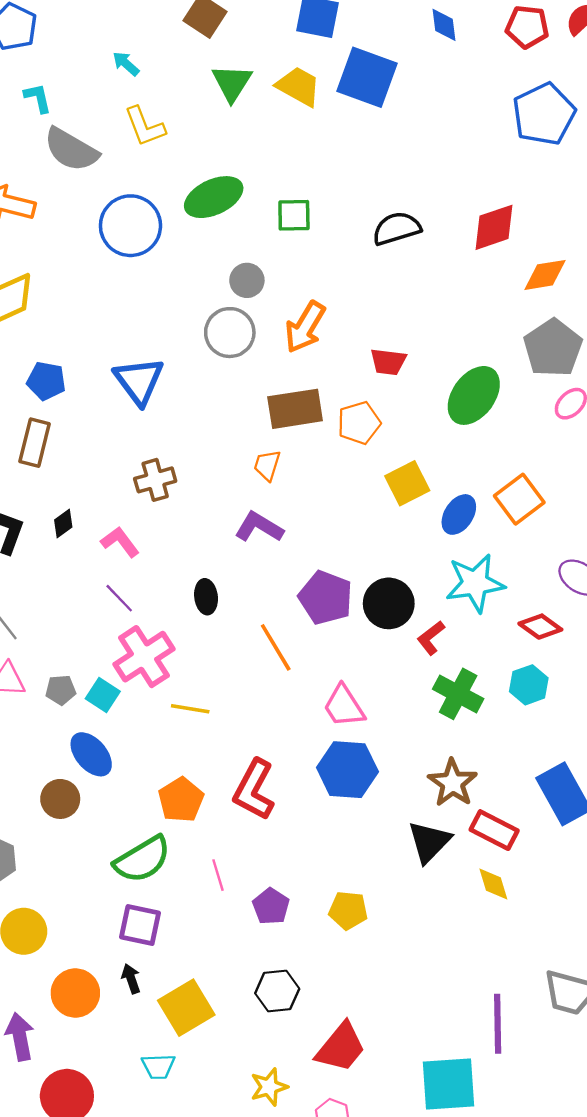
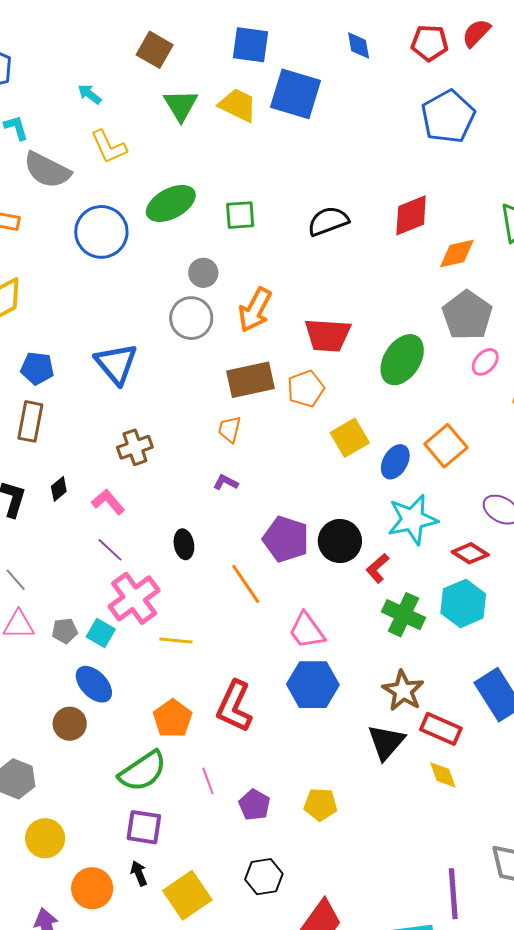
red trapezoid: (388, 362) -> (328, 335), size x1.5
purple L-shape: (259, 527) -> (226, 482), size x0.6
cyan hexagon: (529, 685) -> (463, 603), size x1.4

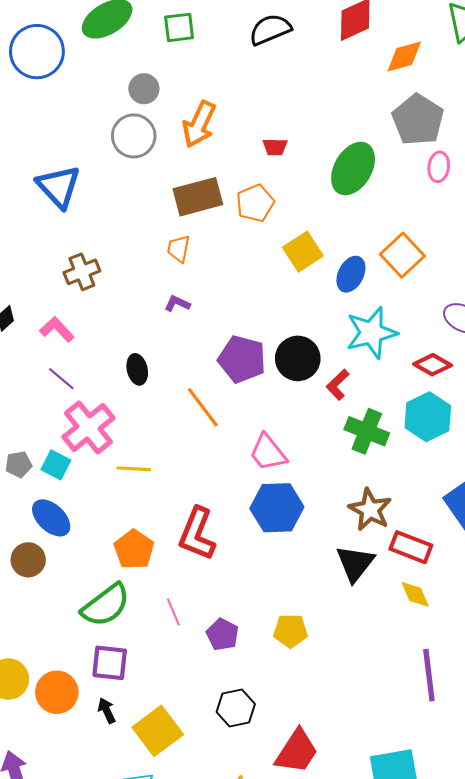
red trapezoid: (328, 335) -> (275, 147), size x0.5
pink ellipse: (485, 362) -> (439, 167), turned -32
orange circle: (92, 888) -> (57, 692), moved
purple line: (453, 894) -> (429, 675), moved

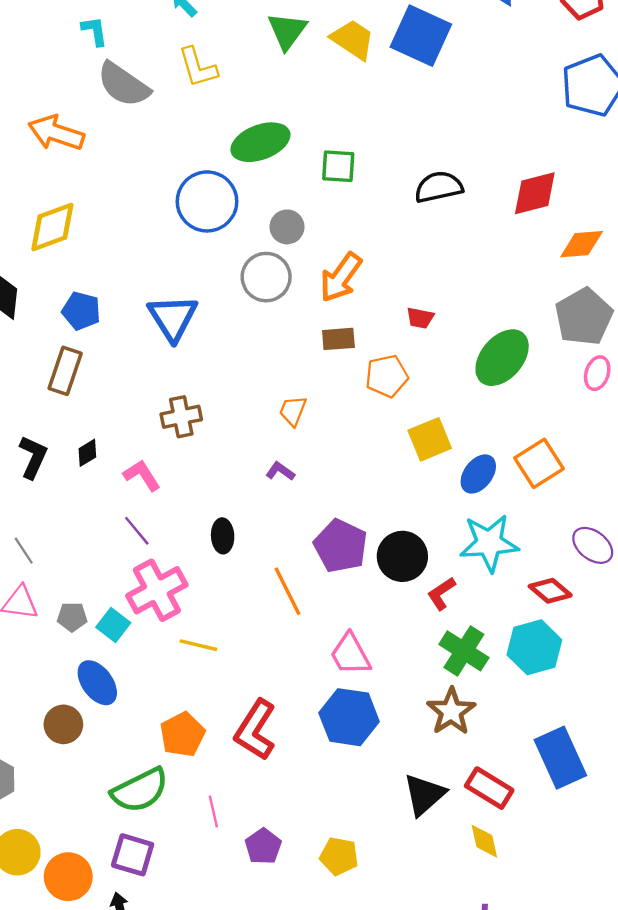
blue circle: (37, 52) -> (207, 201), moved
brown rectangle: (198, 197) -> (338, 339), moved, size x0.6
brown star: (370, 510) -> (451, 711), moved

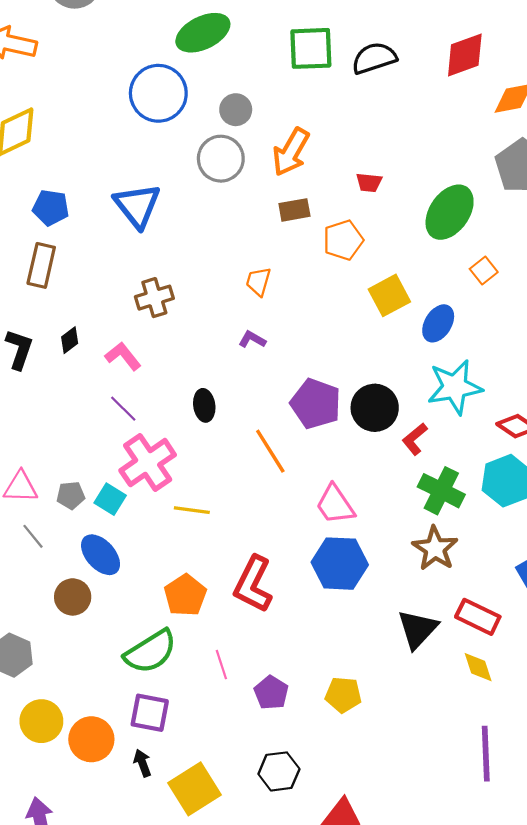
green square: (338, 166) -> (311, 48), moved, size x1.4
orange square: (539, 463) -> (484, 270), moved, size x0.6
gray line: (24, 551) -> (33, 536), moved

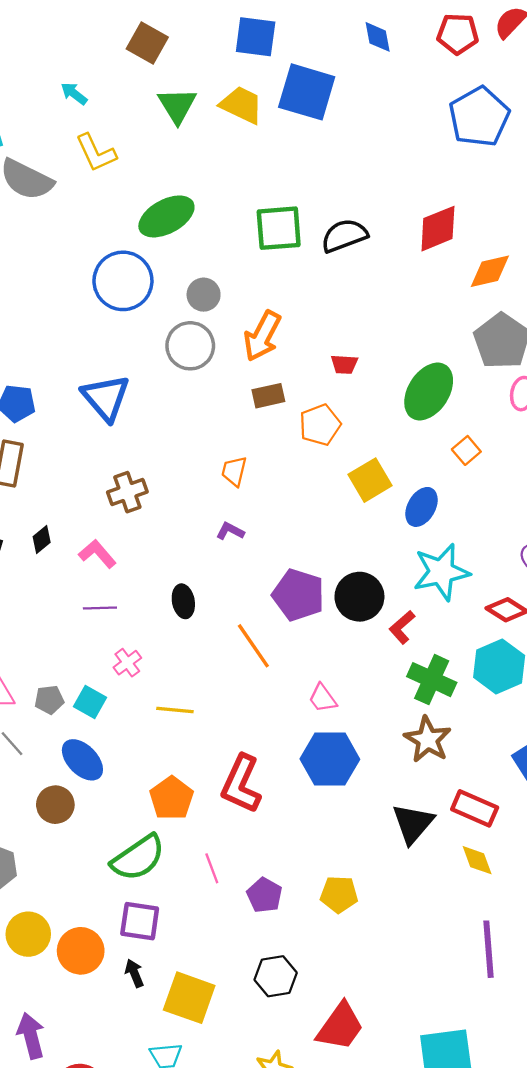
purple line: (123, 409) -> (100, 608), turned -44
pink cross: (148, 463) -> (127, 663), size x0.5
pink trapezoid: (335, 504) -> (323, 698), size x0.7
yellow square: (195, 789) -> (189, 998), turned -36

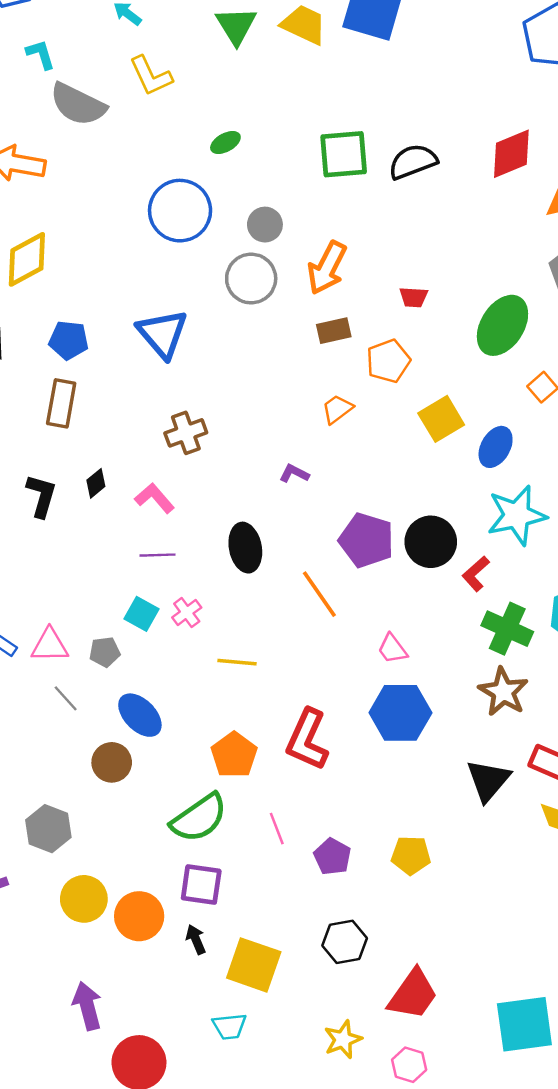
green ellipse: (166, 216) -> (225, 142), size x0.5
orange trapezoid: (234, 471) -> (337, 409), moved, turned 40
black ellipse: (183, 601) -> (245, 548), size x1.4
cyan square: (90, 702) -> (142, 614), moved

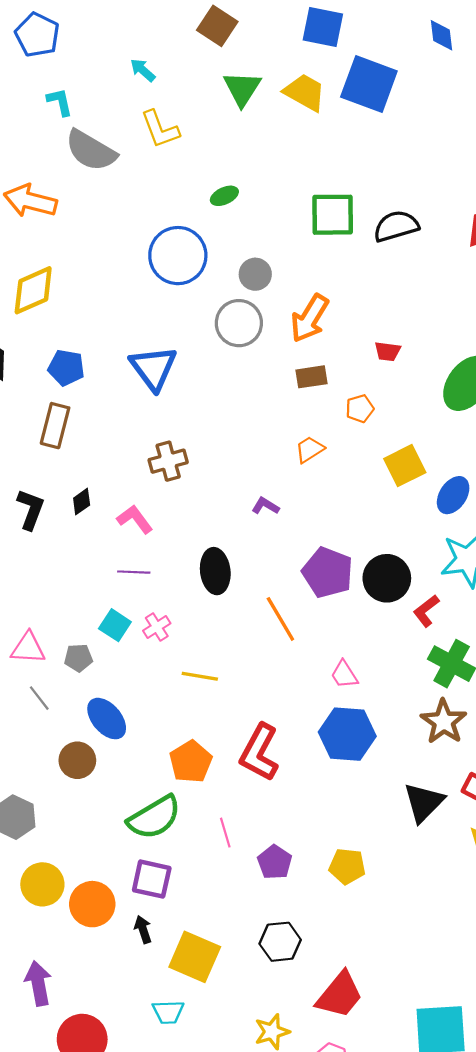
orange pentagon: (388, 361) -> (360, 409), size x0.7

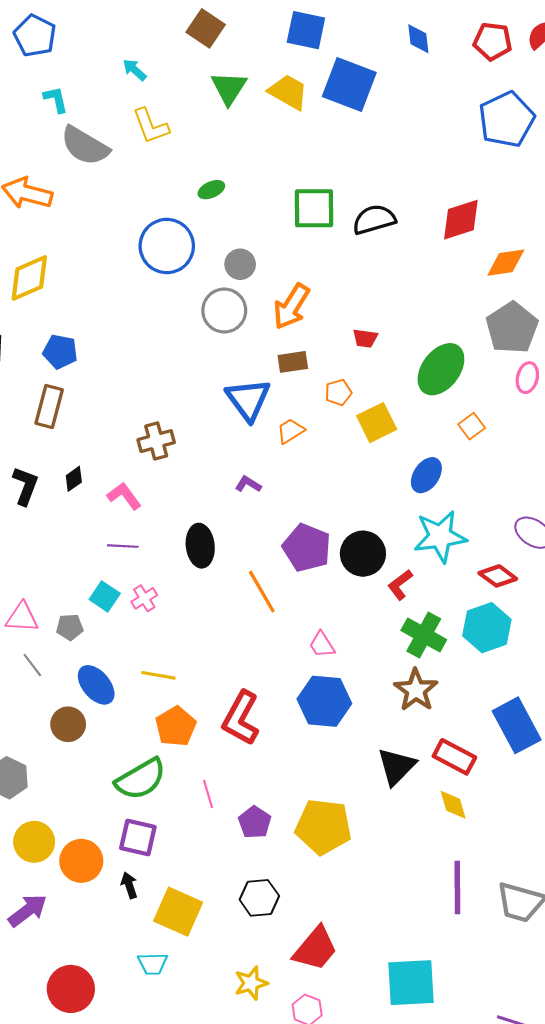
blue triangle: (153, 368) -> (248, 400), moved
yellow square: (405, 466) -> (377, 423), moved
yellow line: (200, 676) -> (158, 675), moved
yellow pentagon: (347, 866) -> (323, 827), size x1.6
purple arrow: (38, 983) -> (28, 911), moved, turned 63

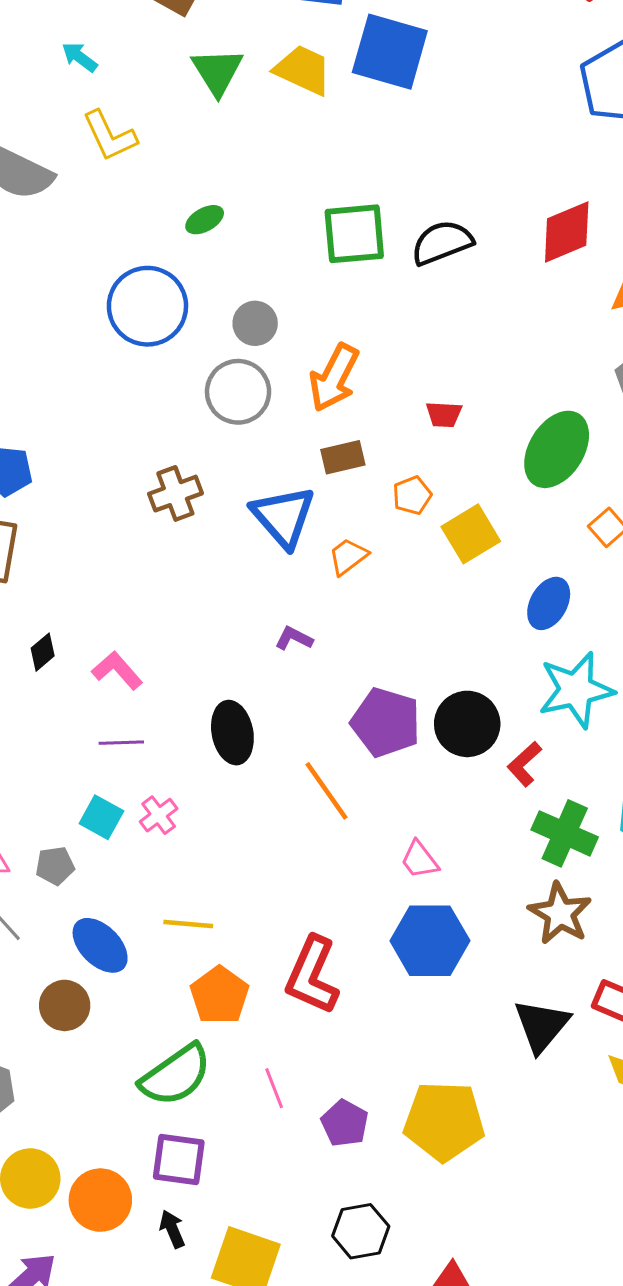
brown cross: (156, 441) -> (175, 494), moved

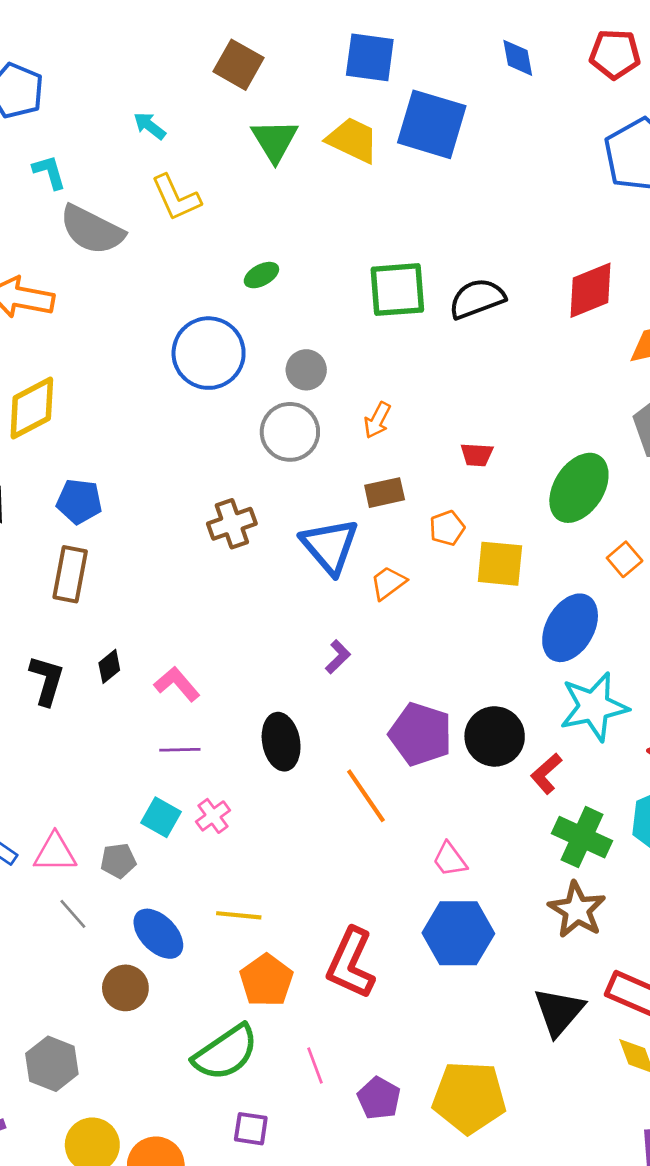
orange arrow: (334, 378) -> (377, 420), size x0.6
yellow square: (471, 534) -> (500, 564), turned 36
blue ellipse: (549, 603) -> (570, 628), size x1.4
purple L-shape: (294, 638) -> (338, 657), turned 108
purple square: (179, 1159) -> (251, 1129), moved, size x0.7

